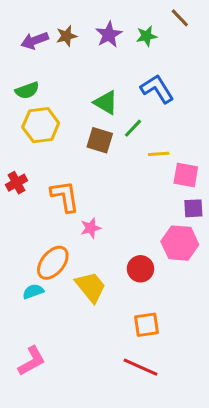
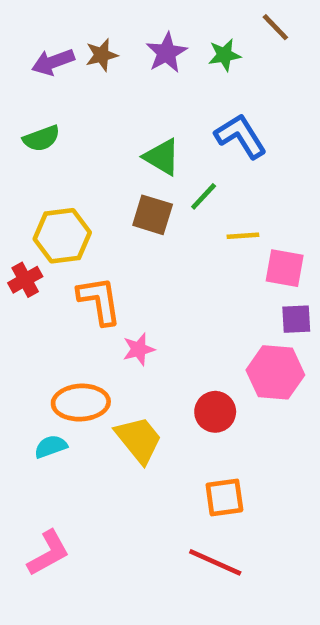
yellow hexagon: (41, 125) -> (62, 236), moved
orange ellipse: (53, 263) -> (81, 403), turned 48

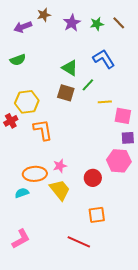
brown line: (275, 27) -> (119, 23), moved
brown star: (102, 55) -> (44, 15), moved
pink star: (139, 349) -> (60, 166), moved
red line: (215, 562) -> (79, 242), moved

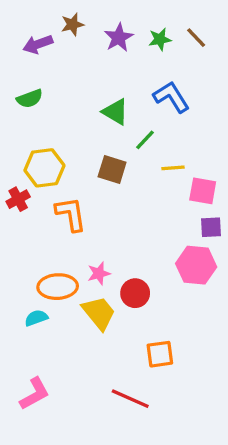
brown square: (66, 93) -> (112, 170), moved
red circle: (93, 178) -> (135, 293), moved

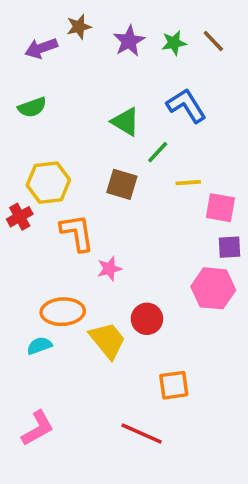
pink star: (99, 273) -> (109, 269), moved

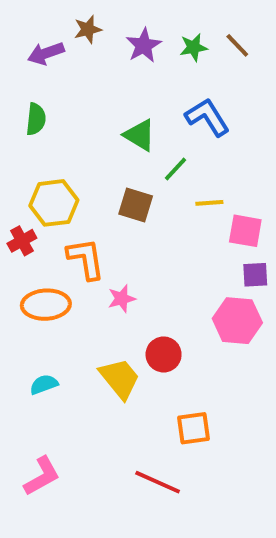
green semicircle: (32, 107) -> (36, 119), turned -64
orange ellipse: (63, 312) -> (46, 305), moved

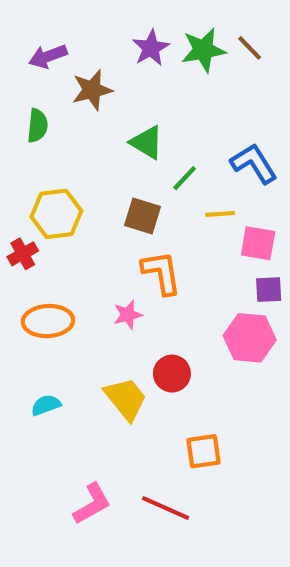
brown star: (88, 29) -> (92, 90), moved, size x1.4
green star: (193, 47) -> (203, 50), size x1.5
blue L-shape: (207, 117) -> (254, 163), moved
orange L-shape: (86, 259) -> (161, 273), moved
pink L-shape: (42, 476) -> (92, 504), moved

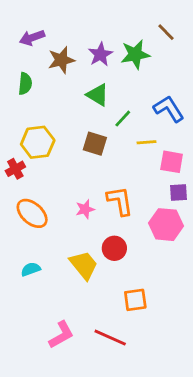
purple star: (151, 48) -> (100, 54), moved
green star: (203, 50) -> (135, 54), moved
orange L-shape: (161, 273) -> (120, 201), moved
orange ellipse: (48, 321) -> (32, 213), turned 44

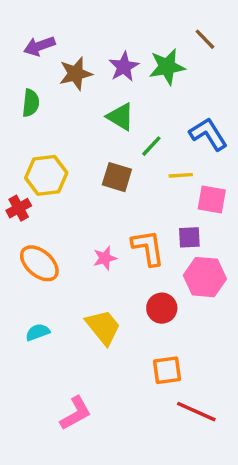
purple square: (179, 192) -> (189, 237), moved
red circle: (114, 248) -> (162, 308), moved
red line: (110, 338) -> (196, 412), moved

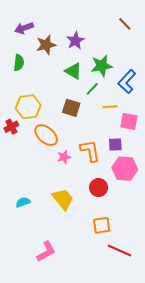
green star: (167, 67) -> (102, 66), moved
blue L-shape: (208, 134) -> (127, 82), turned -105
orange ellipse: (39, 263) -> (46, 135), moved

